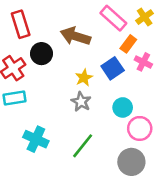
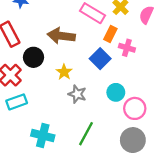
yellow star: (84, 78) -> (64, 72), moved

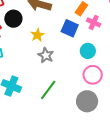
blue square: (100, 59) -> (70, 28), turned -30
cyan circle: (116, 92) -> (88, 51), moved

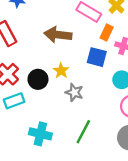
black circle: (13, 19) -> (38, 79), moved

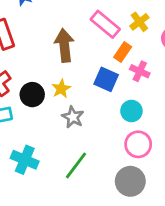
brown arrow: (58, 35) -> (64, 45), turned 68

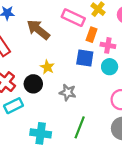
brown arrow: (64, 45) -> (38, 30), moved, turned -30
yellow star: (61, 89) -> (47, 67), moved
cyan circle: (131, 111) -> (110, 67), moved

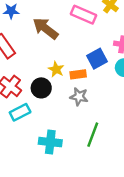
orange rectangle: (92, 35) -> (78, 74), moved, turned 64
blue square: (85, 58) -> (97, 59), turned -36

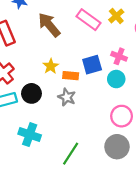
black circle: (41, 88) -> (31, 93), moved
green line: (93, 135) -> (71, 154), moved

